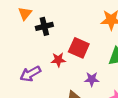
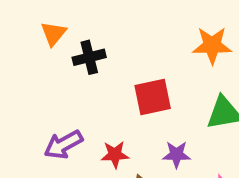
red square: (79, 48) -> (153, 97), turned -36
red star: (58, 60) -> (115, 155), moved

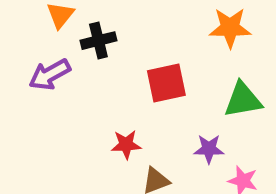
purple arrow: (63, 145) -> (50, 74), moved
purple star: (176, 155) -> (209, 149), moved

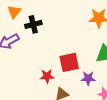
red square: (166, 83) -> (69, 62), moved

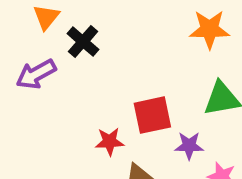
black cross: (33, 24) -> (83, 42), turned -35

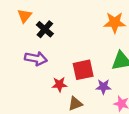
purple arrow: (36, 74) -> (36, 59), moved, turned -140

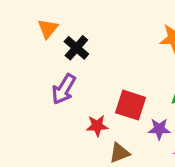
purple arrow: (36, 59) -> (64, 89), turned 110
red square: (83, 70) -> (131, 105), turned 30

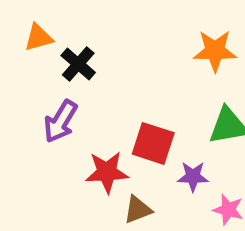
orange triangle: (48, 29) -> (38, 38), turned 35
red star: (97, 126) -> (107, 172), size x1.4

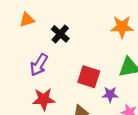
black cross: (78, 64) -> (60, 34), moved
red star: (107, 172) -> (44, 99), moved

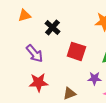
purple arrow: (39, 65) -> (34, 53), turned -72
red square: (89, 77) -> (76, 51), moved

